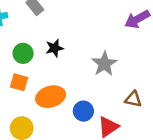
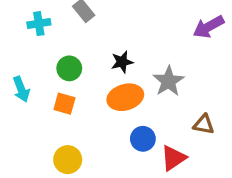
black star: (55, 48) -> (122, 62), moved
orange ellipse: (51, 97) -> (125, 97), moved

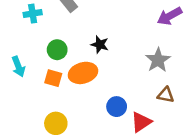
black star: (122, 62) -> (100, 45), turned 30
gray star: (169, 81) -> (158, 60), moved
orange ellipse: (125, 97) -> (83, 73), moved

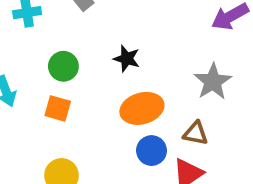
orange ellipse: (83, 73) -> (142, 108), moved
brown triangle: (166, 95) -> (196, 133), moved

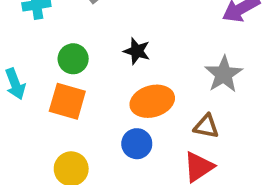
orange square: (58, 108) -> (67, 101), size x1.4
blue circle: (152, 151) -> (137, 144), moved

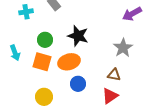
black star: (137, 51) -> (78, 36), size x1.5
orange ellipse: (152, 101) -> (69, 62), moved

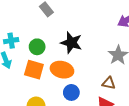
cyan cross: (26, 12) -> (11, 41), moved
orange ellipse: (69, 62) -> (62, 70), turned 30

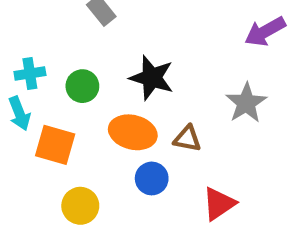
orange square: (34, 70) -> (55, 145), moved
brown triangle: (109, 83) -> (187, 139), moved

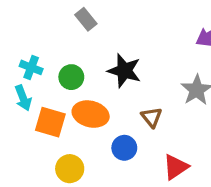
cyan cross: (30, 74) -> (31, 67), turned 30
orange ellipse: (133, 132) -> (91, 114), moved
brown triangle: (187, 139) -> (152, 117), turned 40

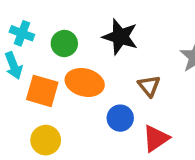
red triangle: (176, 167) -> (156, 138), moved
yellow circle: (70, 169) -> (46, 140), moved

